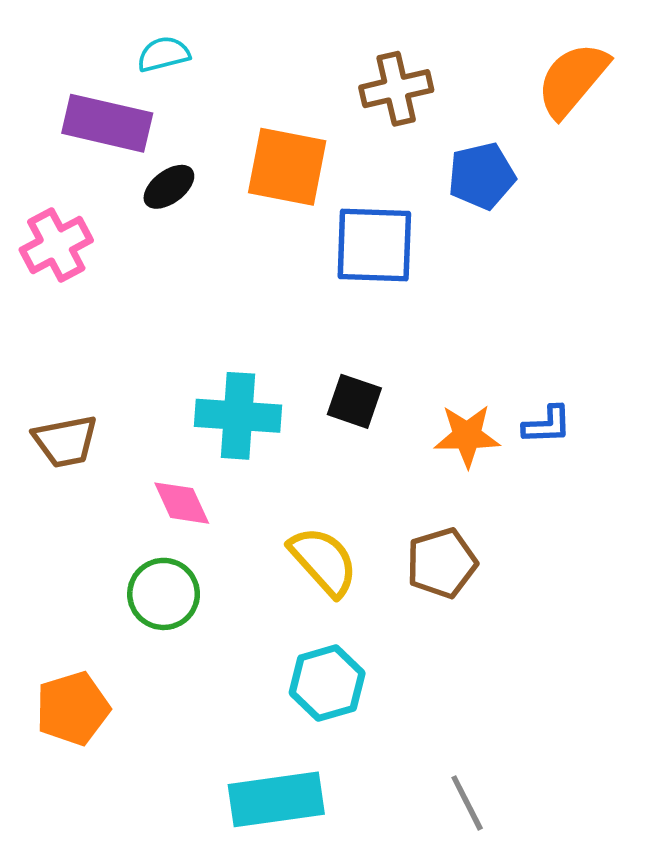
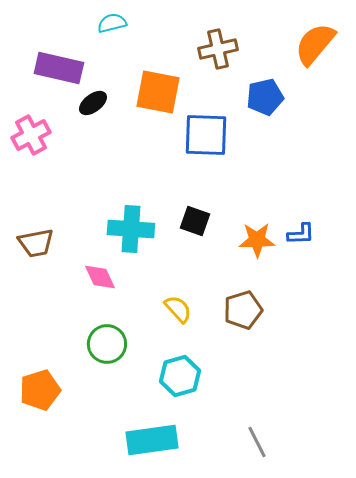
cyan semicircle: (164, 54) -> (112, 23), moved
yellow semicircle: (323, 561) -> (178, 309), size x0.7
green circle: (164, 594) -> (107, 344), moved

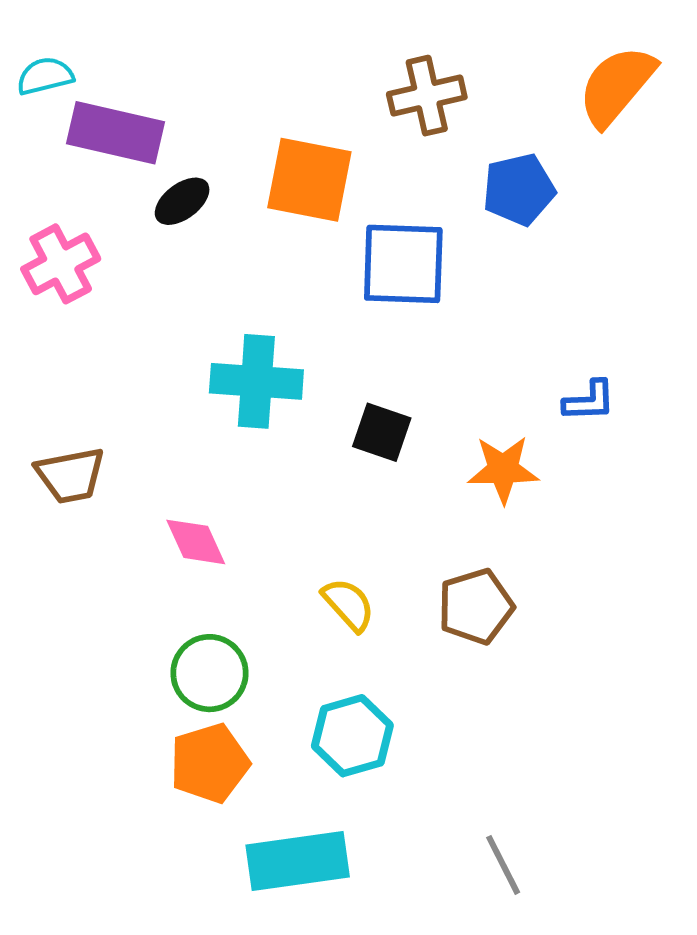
cyan semicircle: (112, 23) -> (45, 76), moved
cyan cross: (131, 229) -> (256, 381), moved
blue L-shape: (301, 234) -> (589, 401), moved
orange pentagon: (40, 390) -> (209, 763), moved

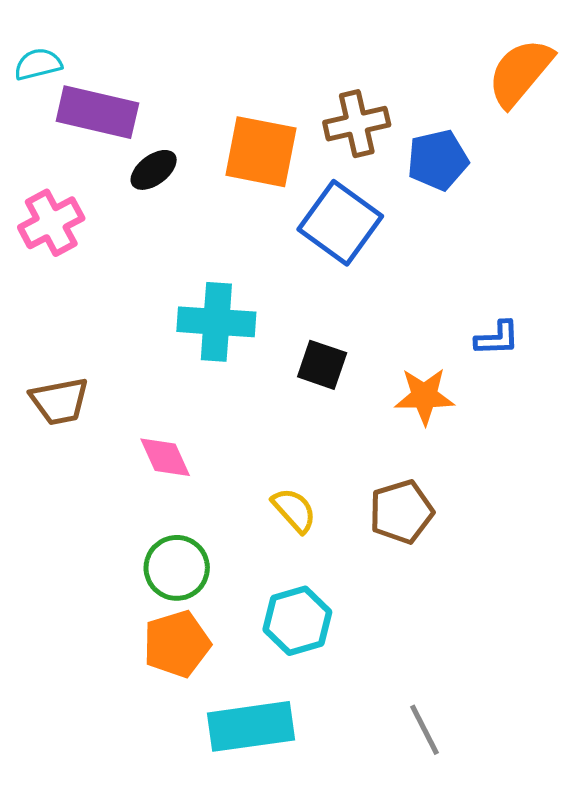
brown cross: (427, 96) -> (357, 124), moved
blue square: (403, 264) -> (340, 223), turned 34

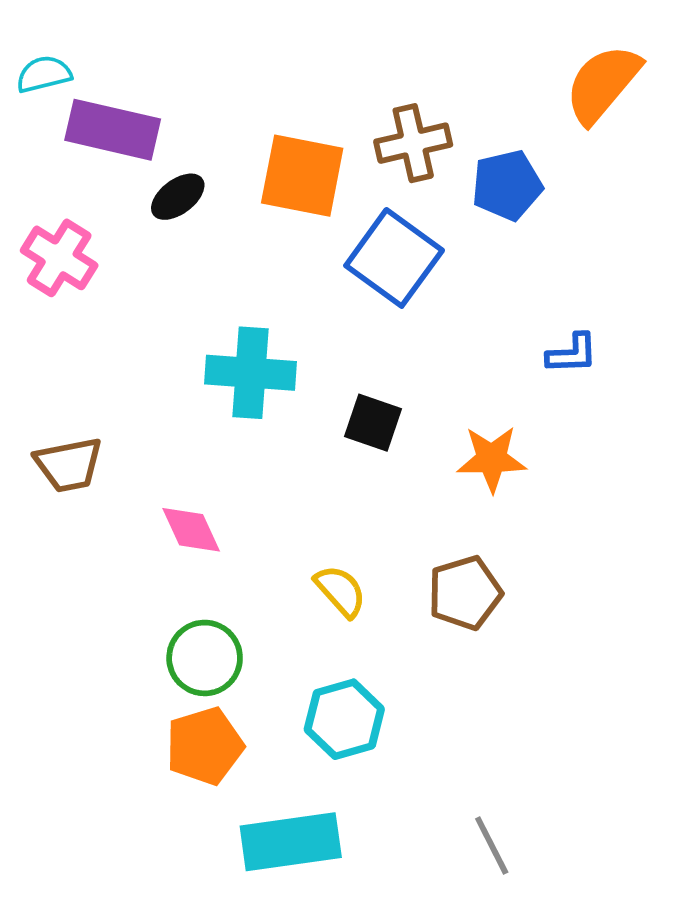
pink cross: (51, 223) -> (59, 258), turned -30
blue L-shape: (497, 338) -> (572, 354), moved

